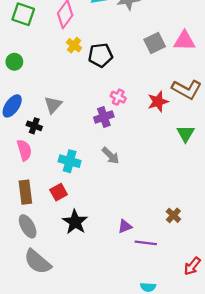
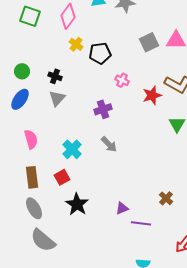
green circle: (14, 62) -> (22, 71), moved
pink cross: (118, 97) -> (122, 80), moved
black cross: (34, 126) -> (55, 76), moved
cyan cross: (70, 161) -> (72, 149), turned 30

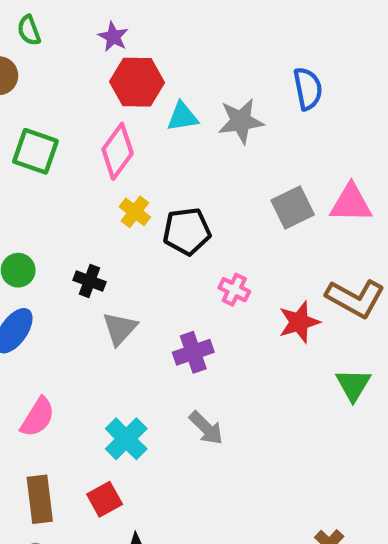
gray triangle: (57, 98) -> (120, 329), moved
pink semicircle: (31, 139) -> (38, 417), turned 48

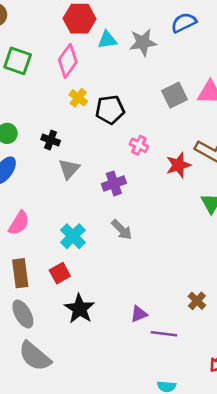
blue semicircle: (308, 89) -> (184, 23), turned -105

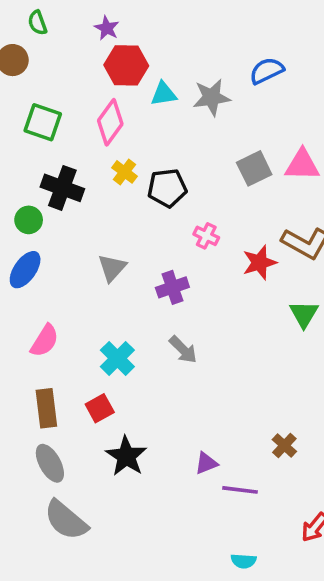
black cross: (51, 140) -> (62, 188), moved, size x1.6

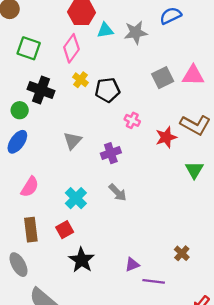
gray ellipse: (50, 463) -> (18, 265), moved

